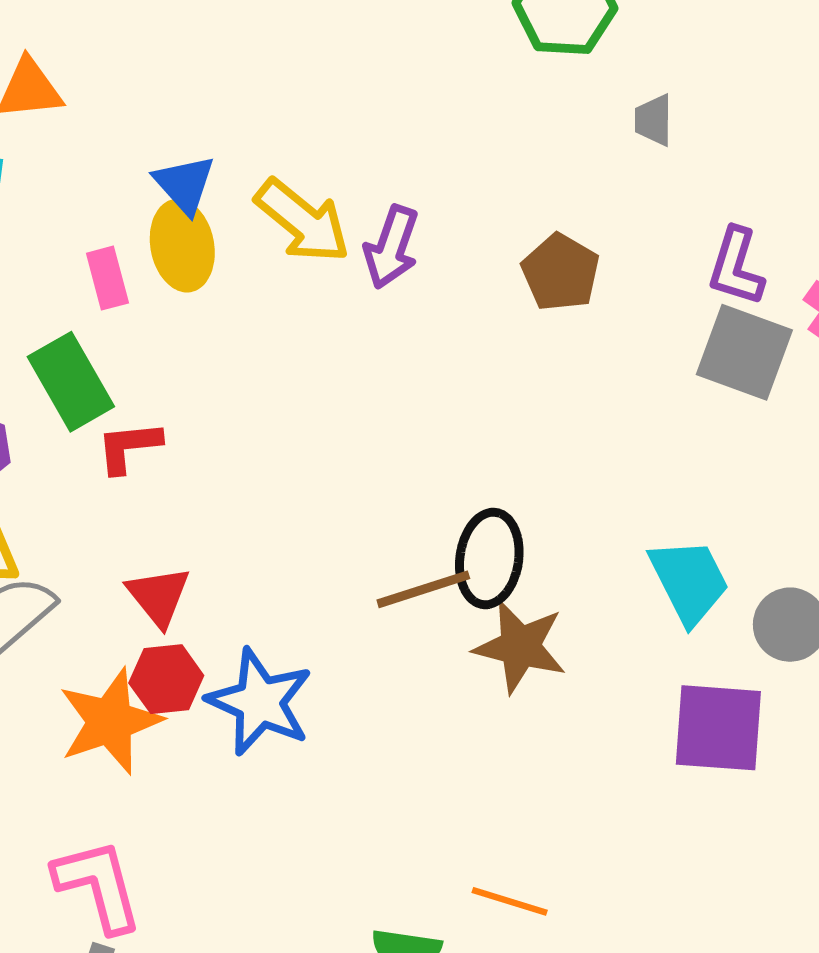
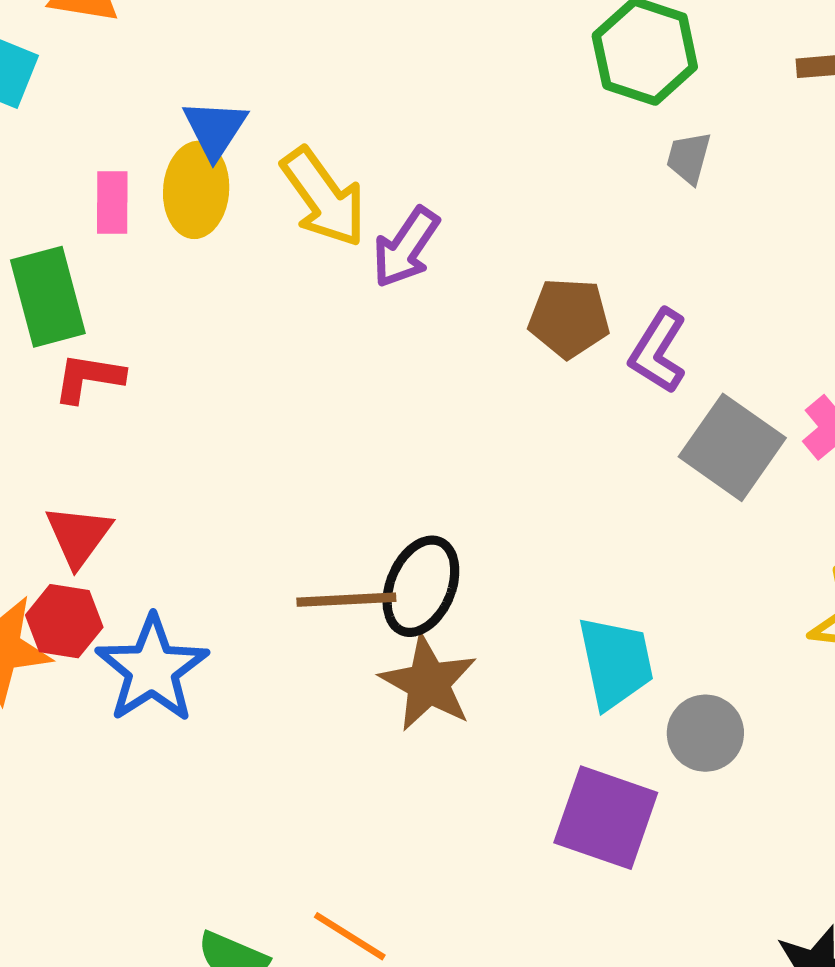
gray trapezoid: (654, 120) -> (689, 158), moved
purple L-shape: (736, 267) -> (658, 351), moved
brown pentagon: (561, 272) -> (569, 318), turned 30

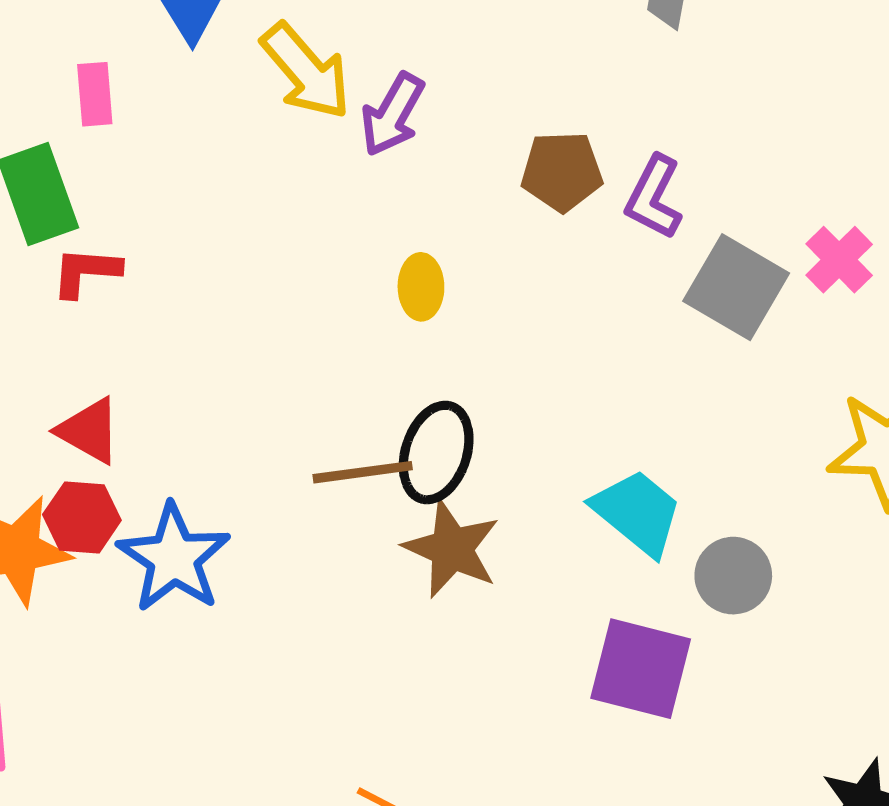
yellow ellipse: (196, 190) -> (421, 287), moved, size x0.7
red triangle: (79, 536) -> (89, 431), turned -32
cyan trapezoid: (616, 662) -> (637, 512), turned -34

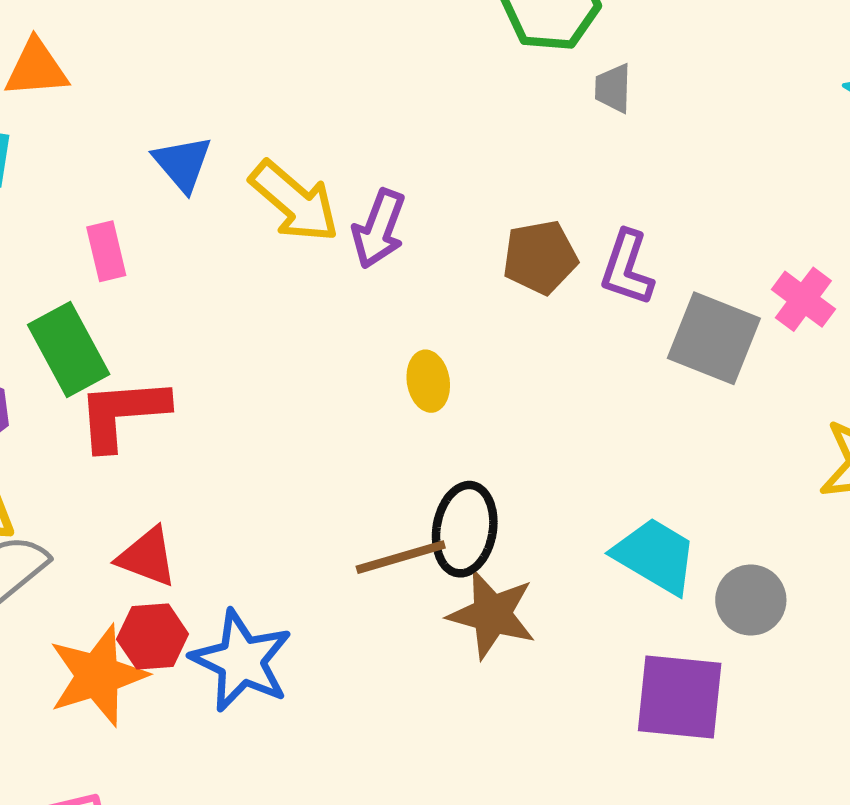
red L-shape: (86, 272) -> (122, 413), size x1.5

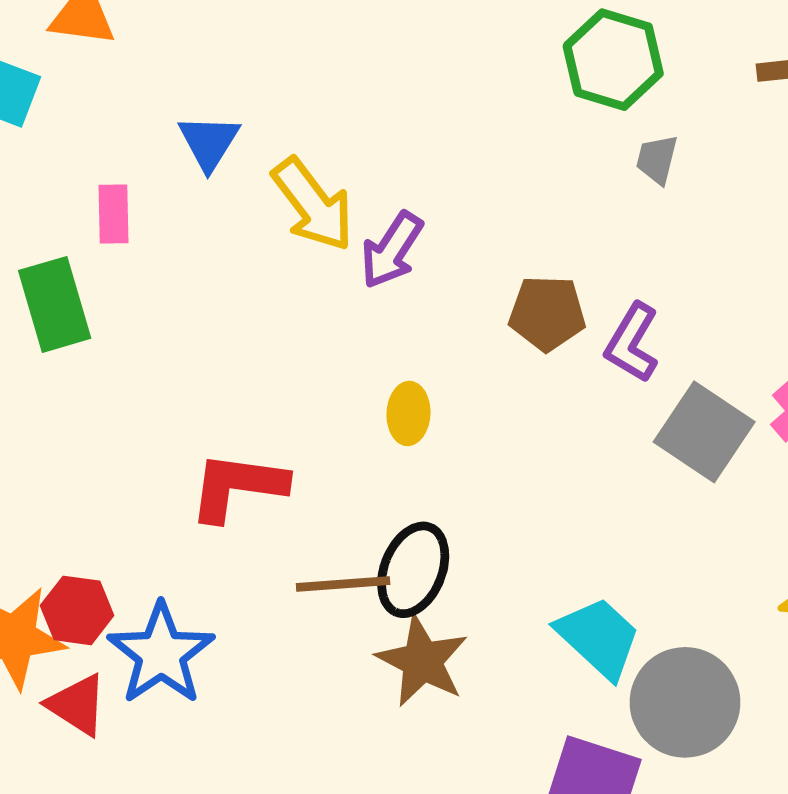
red L-shape: (122, 413) -> (238, 486), moved
red triangle: (147, 557) -> (77, 705), moved
gray circle: (751, 600) -> (685, 702), size x1.5

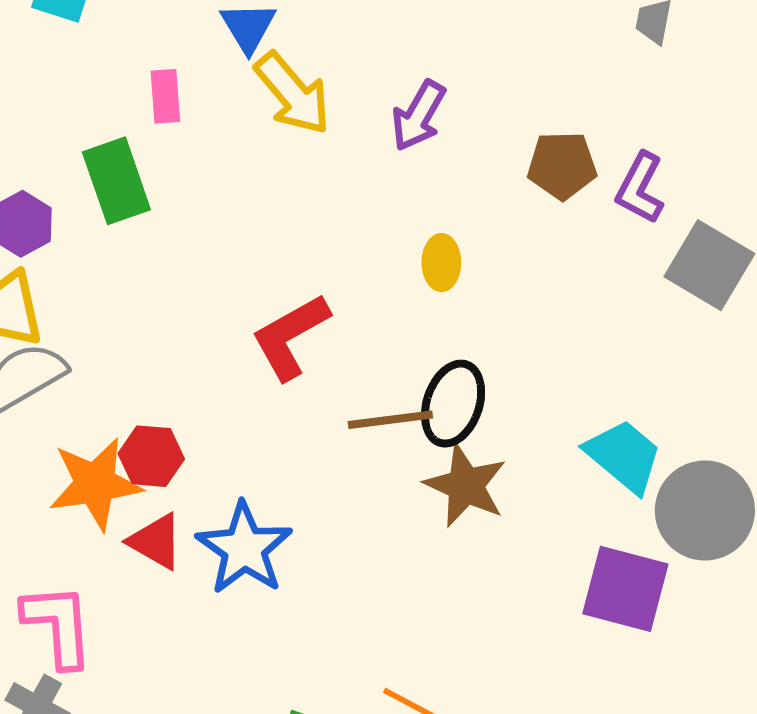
yellow arrow: (313, 205) -> (293, 93), moved
red L-shape: (238, 486) -> (290, 337), turned -34
blue star: (161, 654) -> (244, 548), moved

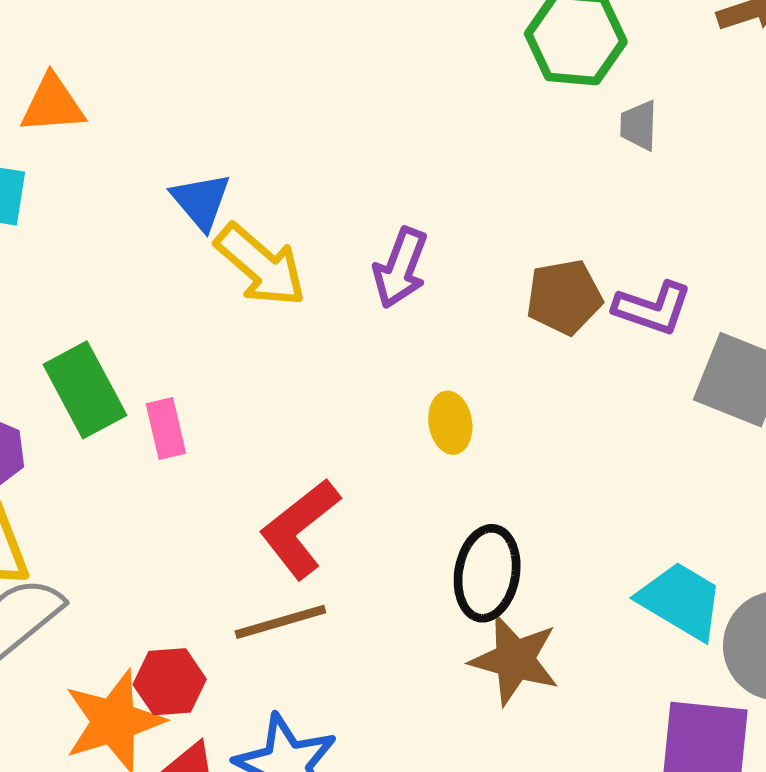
pink rectangle: (165, 96) -> (166, 429), moved
purple L-shape: (640, 188) -> (652, 308), turned -90
brown line: (390, 420) -> (280, 622), moved

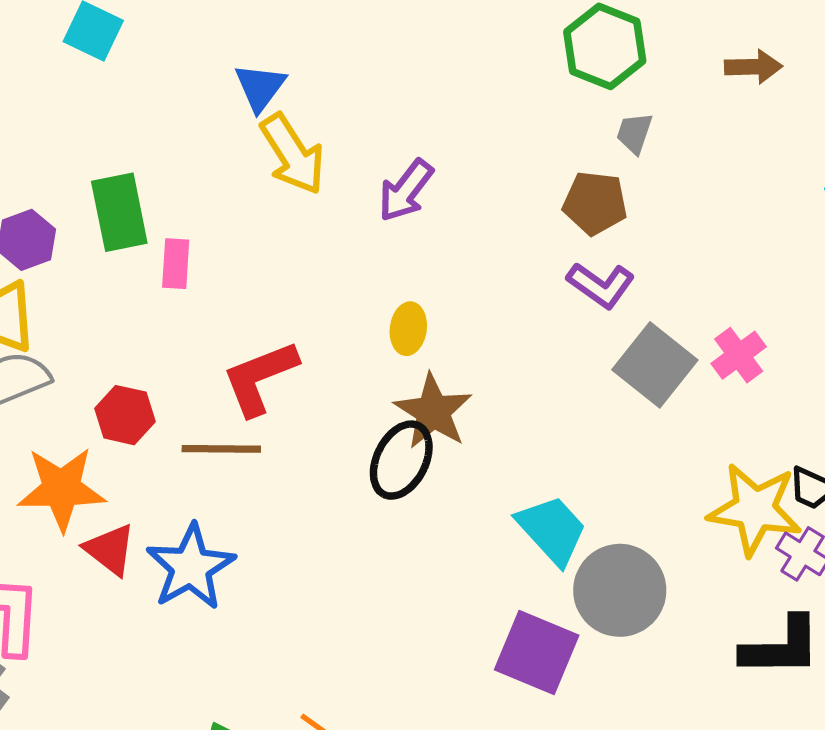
brown pentagon: (564, 297) -> (595, 203), moved
brown star: (515, 660) -> (433, 411), moved
red hexagon: (170, 682) -> (125, 415), moved

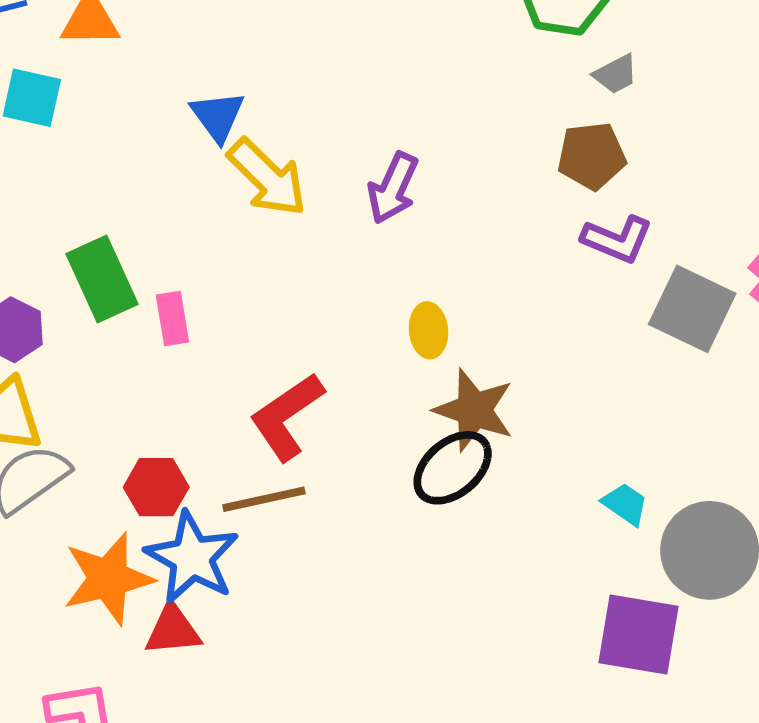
gray trapezoid: (634, 133) -> (616, 74), turned -123
black ellipse: (401, 460) -> (453, 468), turned 36
cyan trapezoid: (552, 530) -> (625, 504), size x0.6
red triangle: (110, 550) -> (173, 630), turned -30
blue star: (191, 567) -> (192, 558), moved

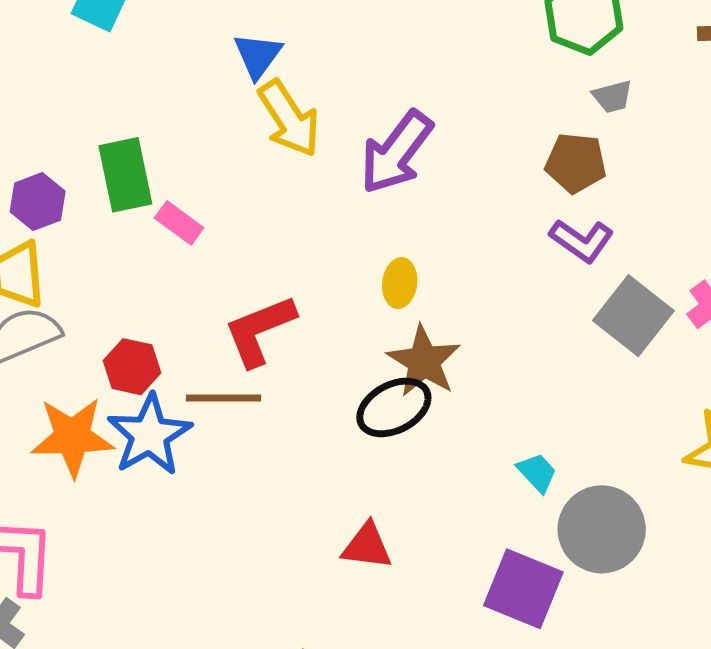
purple arrow: (393, 188) -> (396, 152), size x1.4
pink rectangle: (172, 319) -> (179, 223), turned -57
red triangle: (173, 630) -> (367, 546), moved

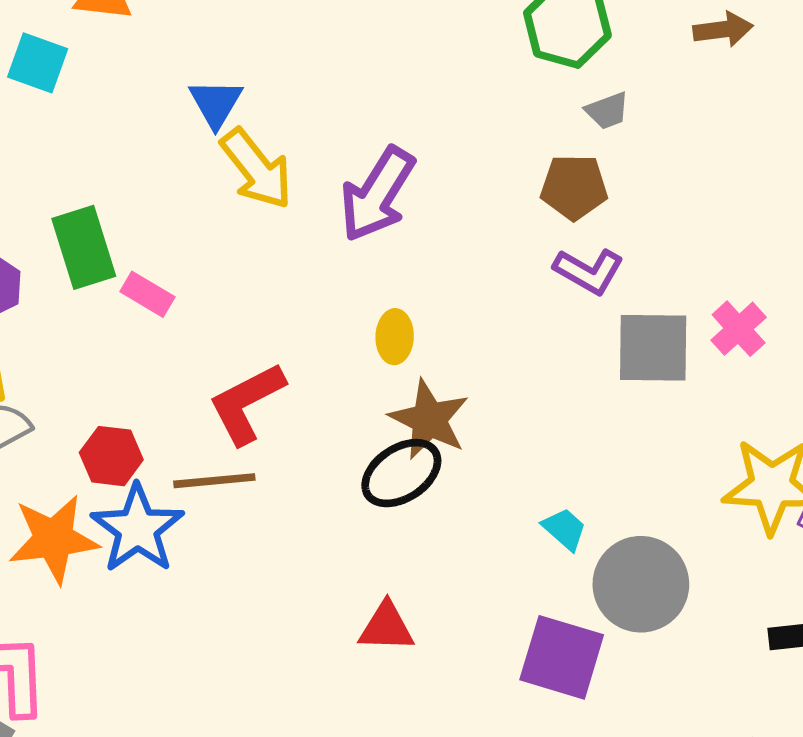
gray square: (633, 316) -> (653, 348), turned -32

